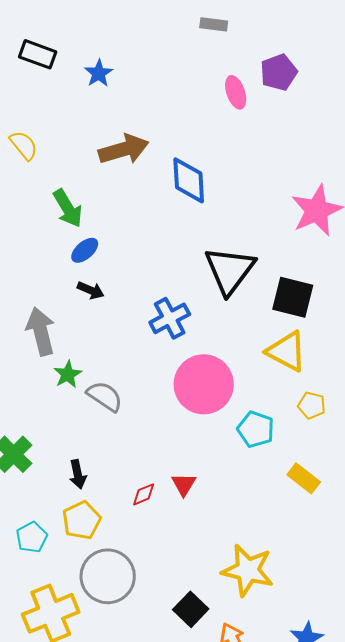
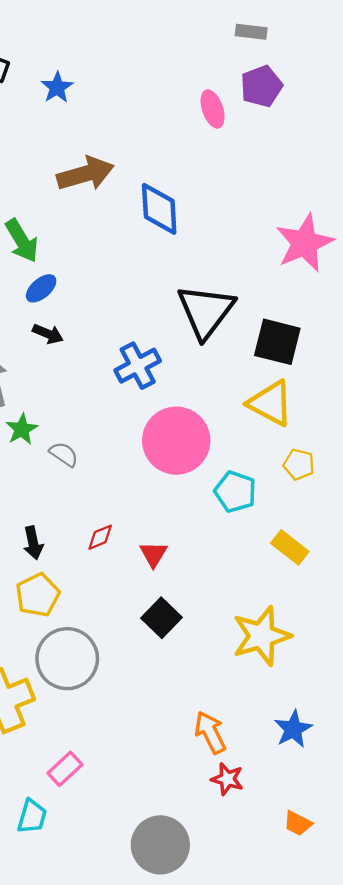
gray rectangle: (214, 24) -> (251, 32), moved
gray semicircle: (105, 396) -> (64, 454), size x0.7
red diamond: (144, 494) -> (100, 537), moved
yellow star: (248, 570) -> (261, 636), moved, turned -30
black square: (191, 609) -> (161, 618), moved

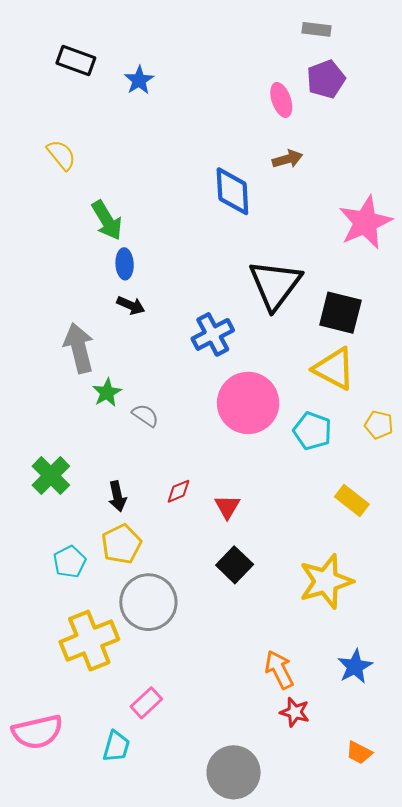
brown arrow: (85, 174) -> (287, 159), moved, size x0.6
blue ellipse: (41, 288) -> (125, 264), turned -52
yellow pentagon: (299, 464) -> (379, 425), moved
cyan pentagon: (235, 492) -> (312, 431), moved

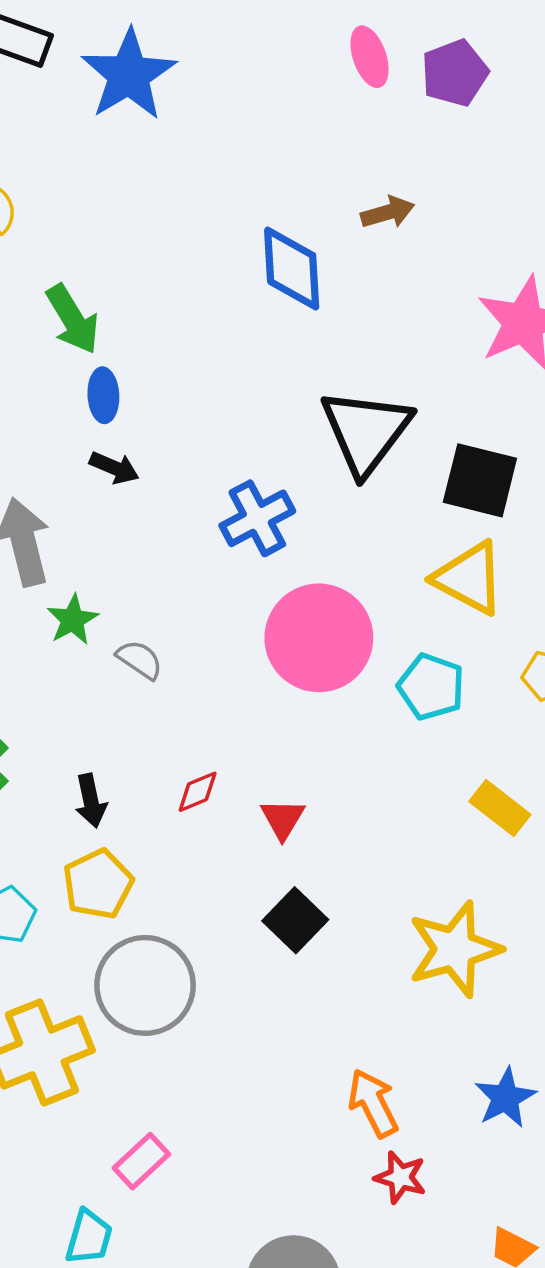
blue star: (139, 80) -> (129, 75), size x1.8
pink ellipse: (281, 100) -> (370, 57), moved

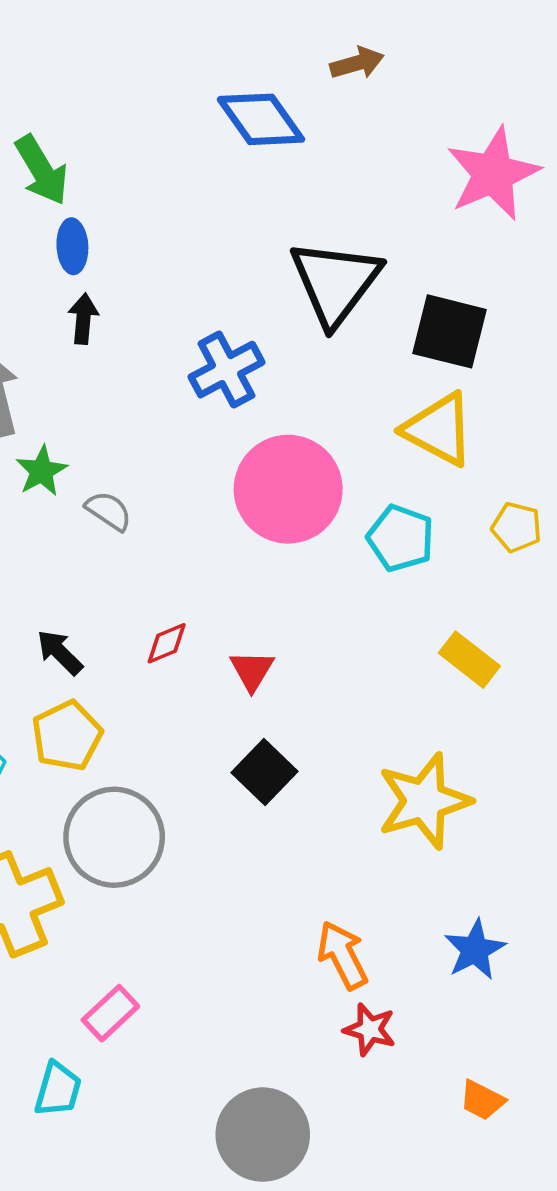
blue diamond: (292, 268) -> (261, 119), turned -32
black arrow: (114, 468) -> (83, 319), turned -108
black arrow: (91, 801) -> (60, 652), turned 147

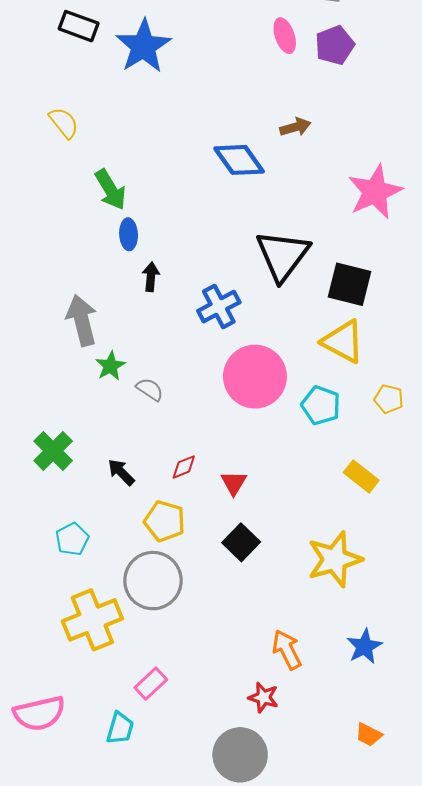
black arrow: (83, 319) -> (151, 277), moved
yellow pentagon: (67, 736) -> (165, 521), moved, turned -30
red star: (370, 1029) -> (263, 697), moved

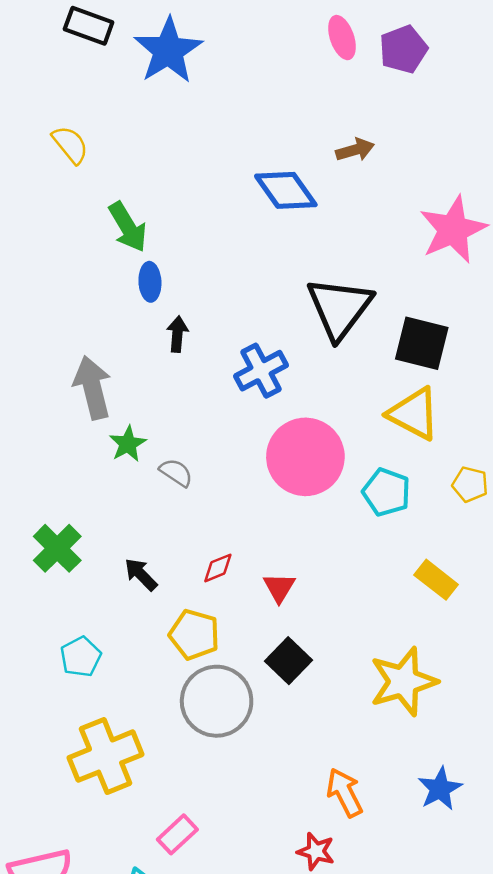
gray circle: (153, 581) -> (217, 701), moved

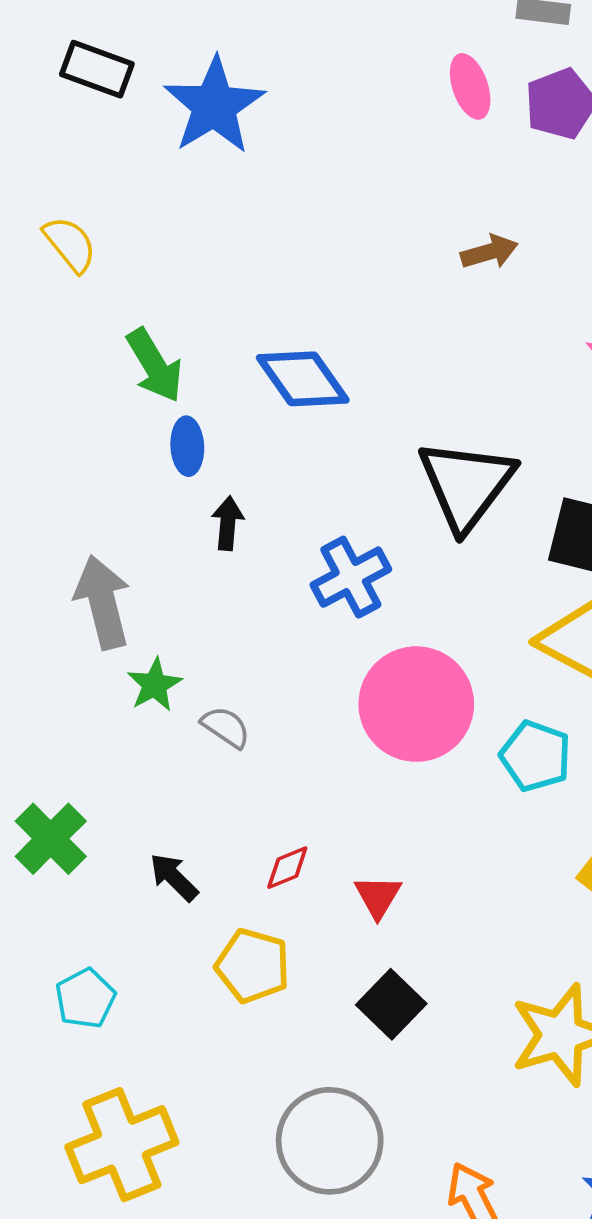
blue diamond: (286, 190) -> (303, 379), moved
gray circle: (217, 701) -> (330, 1141), moved

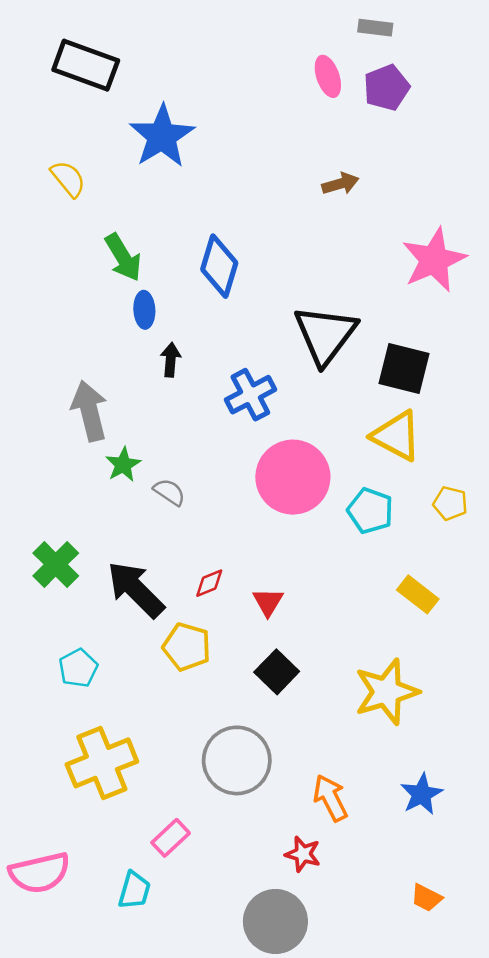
black rectangle: (97, 69) -> (86, 65), size x1.4
blue star: (214, 106) -> (162, 136), moved
blue diamond: (303, 379) -> (219, 266), turned 52
black arrow: (174, 877) -> (136, 589), size x1.8

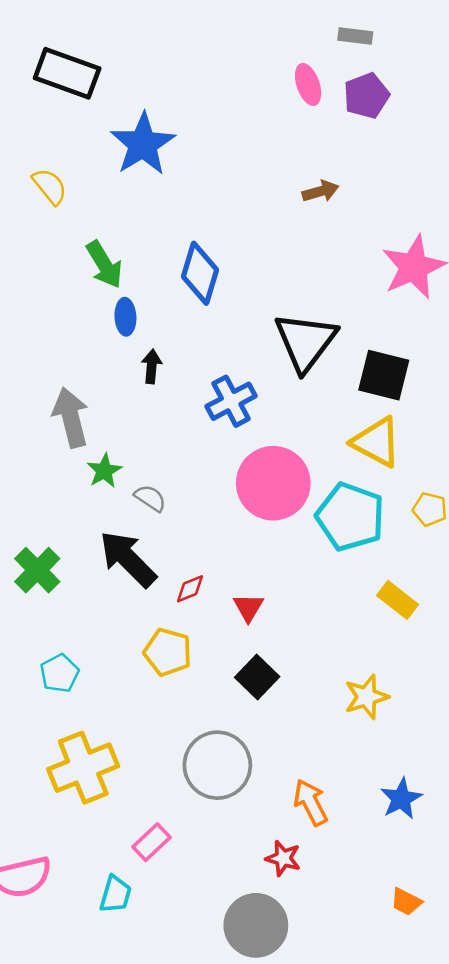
cyan pentagon: (370, 511) -> (350, 517), size x1.5
black arrow: (136, 589) -> (128, 559), moved
yellow star: (387, 692) -> (366, 697), size x0.7

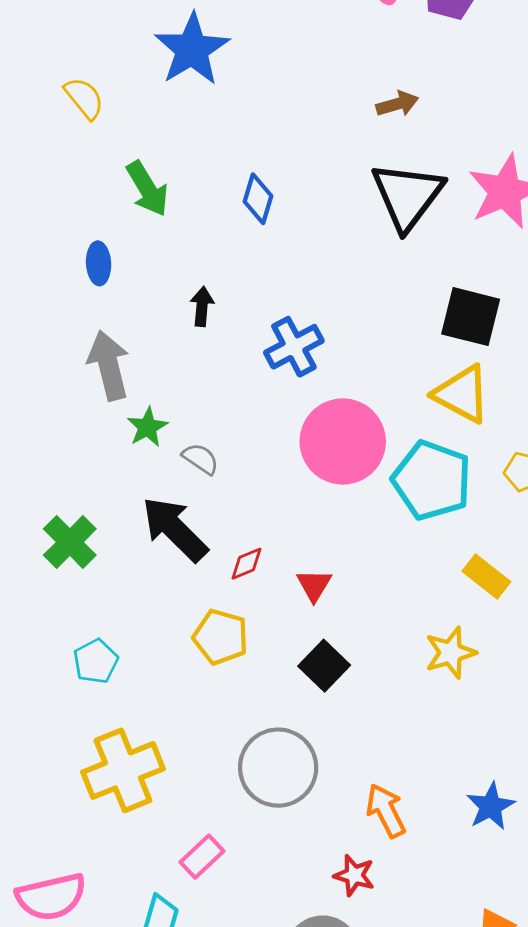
blue diamond: (200, 273) -> (258, 199), size x0.7
blue ellipse: (125, 317) -> (99, 263), moved
black triangle: (306, 342) -> (407, 196), moved
yellow star: (366, 697) -> (450, 653), moved

